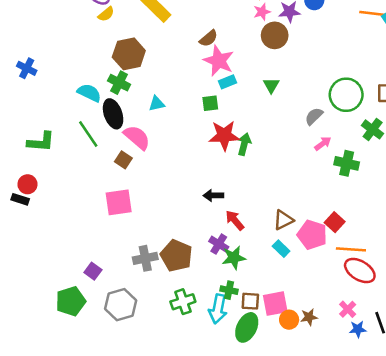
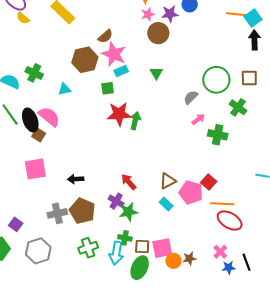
yellow semicircle: (106, 14) -> (23, 18), turned 80
brown hexagon: (129, 54) -> (85, 60), moved
black ellipse: (113, 114) -> (30, 120), moved
black arrow: (213, 195) -> (76, 179), moved

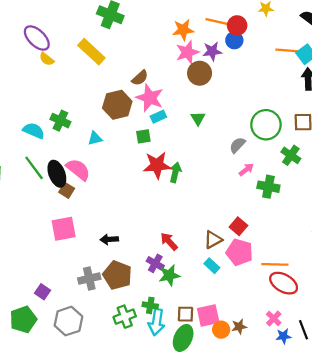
pink star: (148, 14) -> (187, 52), size x1.5
red square: (209, 182) -> (238, 226), moved
green cross: (125, 238) -> (150, 305), moved

